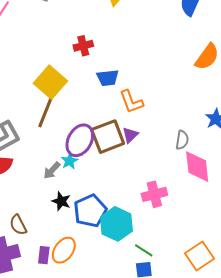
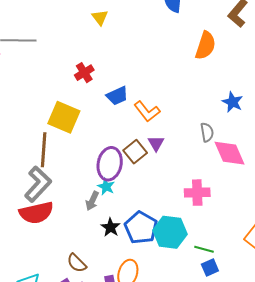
brown line: (46, 111) -> (44, 150), moved
brown square: (108, 137) -> (135, 152), size x0.7
pink cross: (154, 194) -> (197, 193), turned 30
black star: (61, 201) -> (111, 227), turned 30

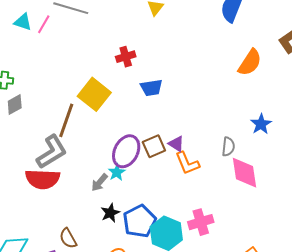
orange L-shape: (147, 111) -> (187, 163), moved
purple triangle: (156, 143) -> (176, 144), turned -42
pink cross: (197, 193) -> (201, 222), moved, turned -30

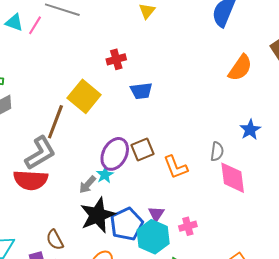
purple triangle: (176, 144) -> (156, 214), moved, turned 30
black star: (110, 213) -> (97, 215), size x1.8
pink cross: (201, 222) -> (188, 226), size x0.7

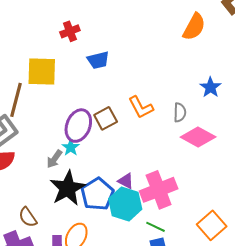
yellow square: (84, 96) -> (42, 72), turned -32
orange L-shape: (176, 167) -> (141, 107), moved
pink diamond: (233, 178) -> (198, 137), turned -48
purple triangle: (156, 214) -> (126, 181), turned -30
pink cross: (188, 226) -> (159, 190), size x2.0

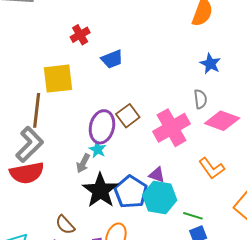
blue star: (210, 87) -> (210, 64), moved
orange L-shape: (141, 107) -> (212, 168), moved
pink cross: (159, 190) -> (172, 128), moved

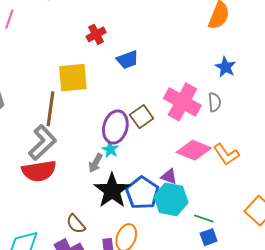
pink diamond: (222, 121) -> (194, 150), moved
pink cross: (172, 128) -> (182, 102), moved, turned -33
orange L-shape: (212, 168) -> (226, 154), moved

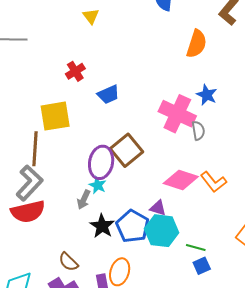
pink cross: (182, 102) -> (177, 114), moved
brown square: (142, 117) -> (126, 150), size x1.4
black star: (112, 191) -> (102, 226), size x0.7

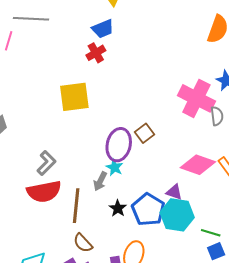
blue trapezoid: (108, 94) -> (103, 29), moved
brown line: (35, 149) -> (76, 206), moved
brown square: (126, 150) -> (144, 133), size x0.6
gray L-shape: (29, 183) -> (46, 163), size x0.7
black star: (102, 226) -> (118, 208), size x0.7

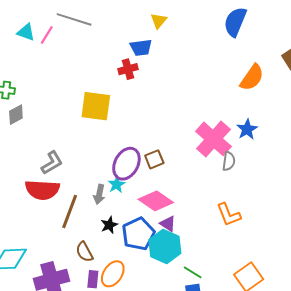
pink diamond: (198, 165) -> (156, 201), moved
gray arrow: (100, 181) -> (99, 194), turned -30
brown semicircle: (83, 243) -> (84, 252), moved

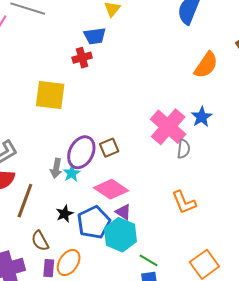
gray arrow: (99, 194) -> (56, 168), moved

